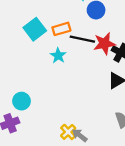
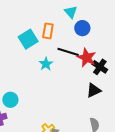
orange rectangle: (61, 29) -> (48, 31), moved, turned -70
red star: (104, 44) -> (87, 58), turned 30

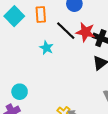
cyan square: (28, 39) -> (14, 16), moved
black line: (68, 52) -> (66, 31), turned 40

